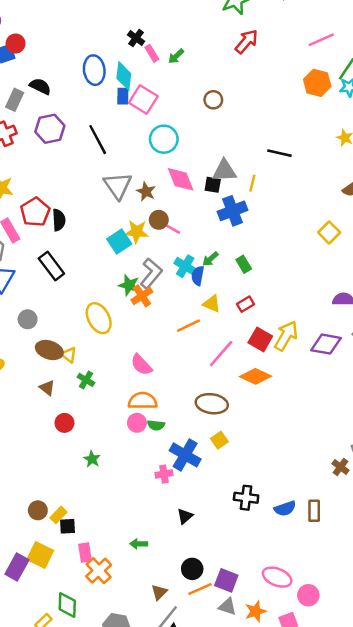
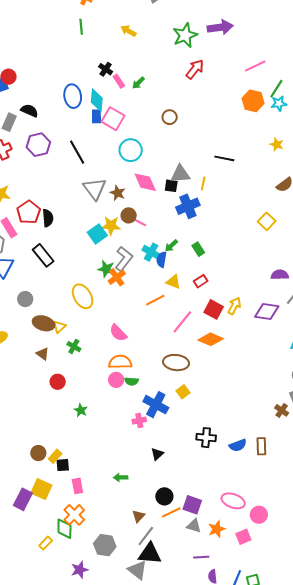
yellow arrow: (286, 336) -> (234, 306), size x0.7
yellow triangle: (69, 355) -> (59, 327), turned 40
orange cross: (99, 571) -> (74, 515), moved

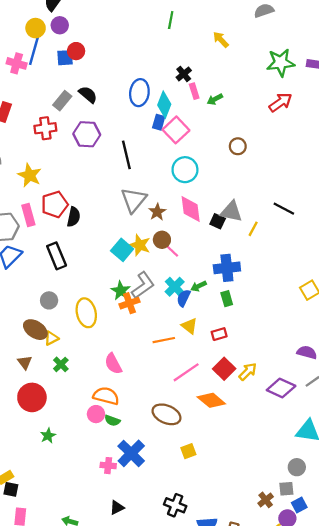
blue cross: (188, 206) -> (227, 268), moved
cyan square: (97, 234) -> (122, 250), turned -30
gray circle: (25, 299) -> (49, 300), moved
red circle: (58, 382) -> (32, 397), size x1.6
yellow square: (183, 392) -> (188, 451), moved

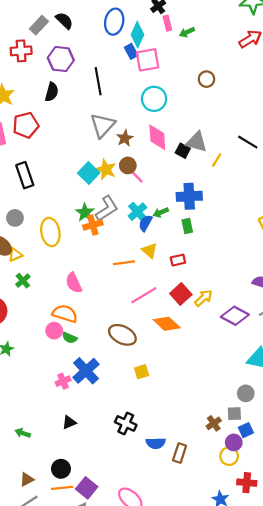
blue rectangle: (159, 122) -> (131, 51), turned -48
pink square: (176, 130) -> (148, 60), turned 30
black semicircle: (74, 217) -> (52, 92), moved
pink cross: (108, 466) -> (63, 381), turned -32

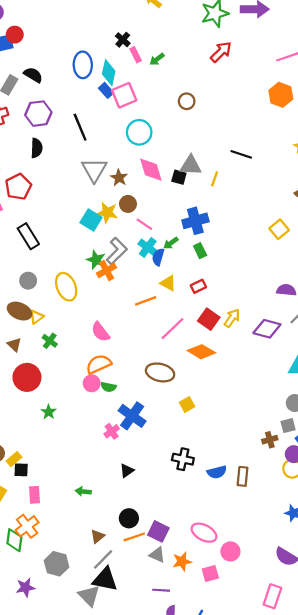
pink line: (136, 176) -> (144, 224), moved
orange semicircle: (65, 314) -> (99, 364), turned -30
brown cross: (214, 423) -> (270, 440), turned 32

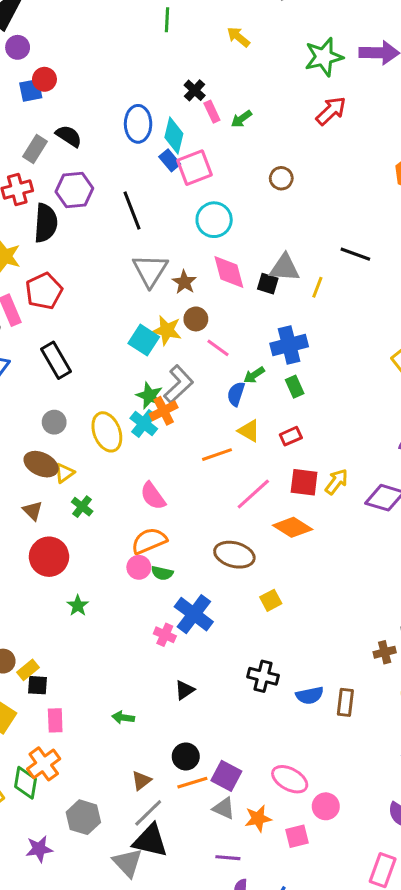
black semicircle: (37, 148) -> (46, 223), moved, size x1.4
cyan cross: (148, 247) -> (144, 424), moved
red square: (209, 319) -> (304, 482), turned -30
pink cross: (112, 431) -> (165, 635), turned -32

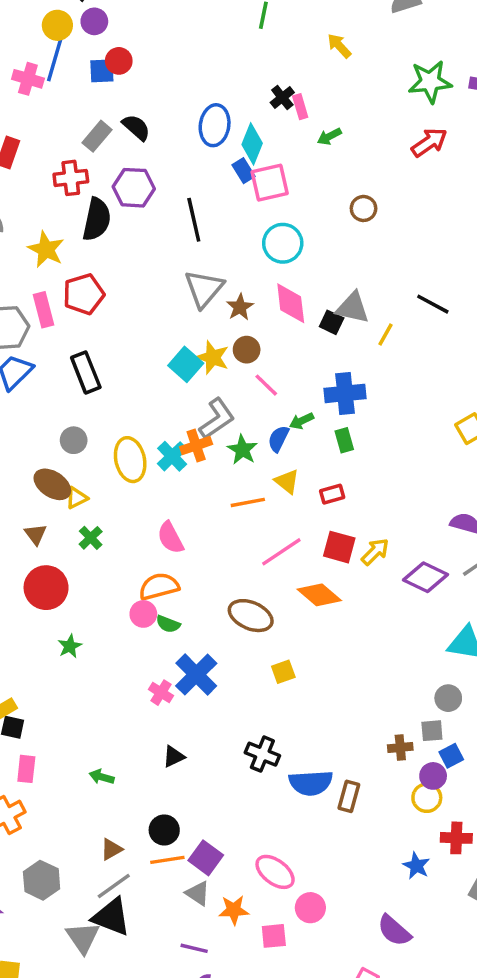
pink rectangle: (212, 112) -> (300, 107), moved
green star: (149, 396) -> (242, 450), moved
blue semicircle: (310, 695) -> (311, 783), size x1.4

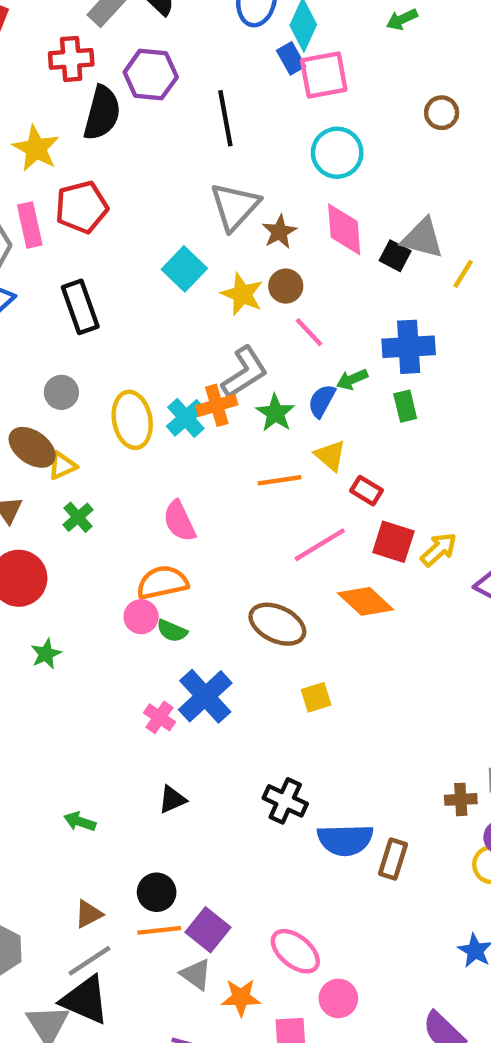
cyan square: (186, 364) -> (184, 269), moved
red rectangle: (332, 494) -> (367, 491), moved, turned 45

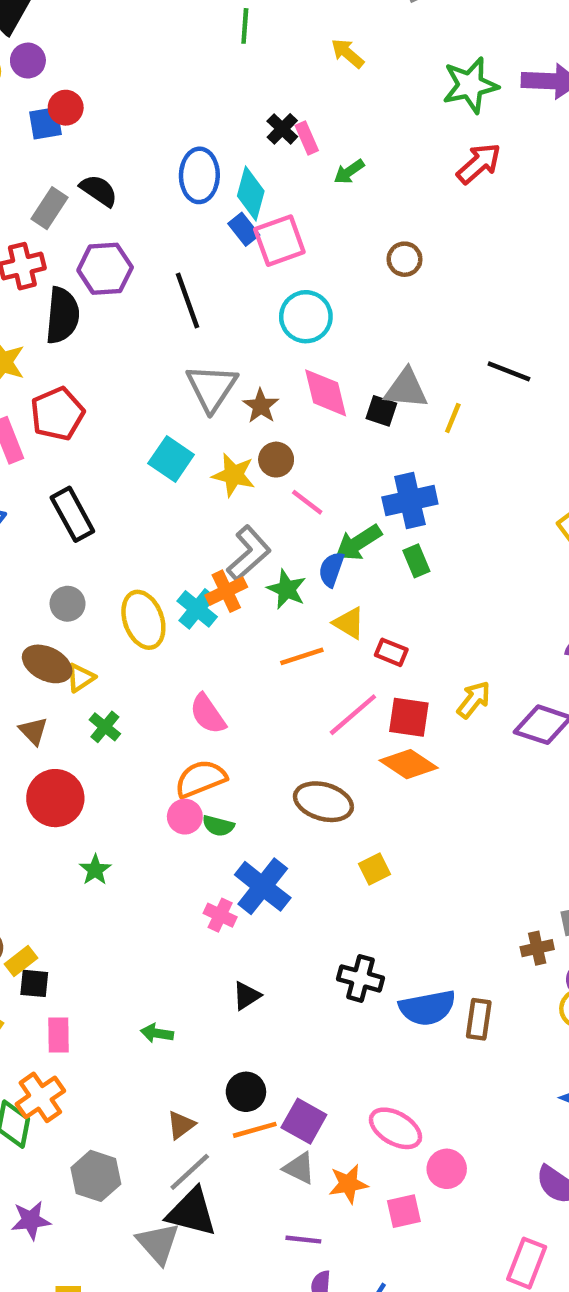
green arrow: (352, 379) -> (358, 543), size x1.5
red square: (393, 542) -> (409, 717), moved

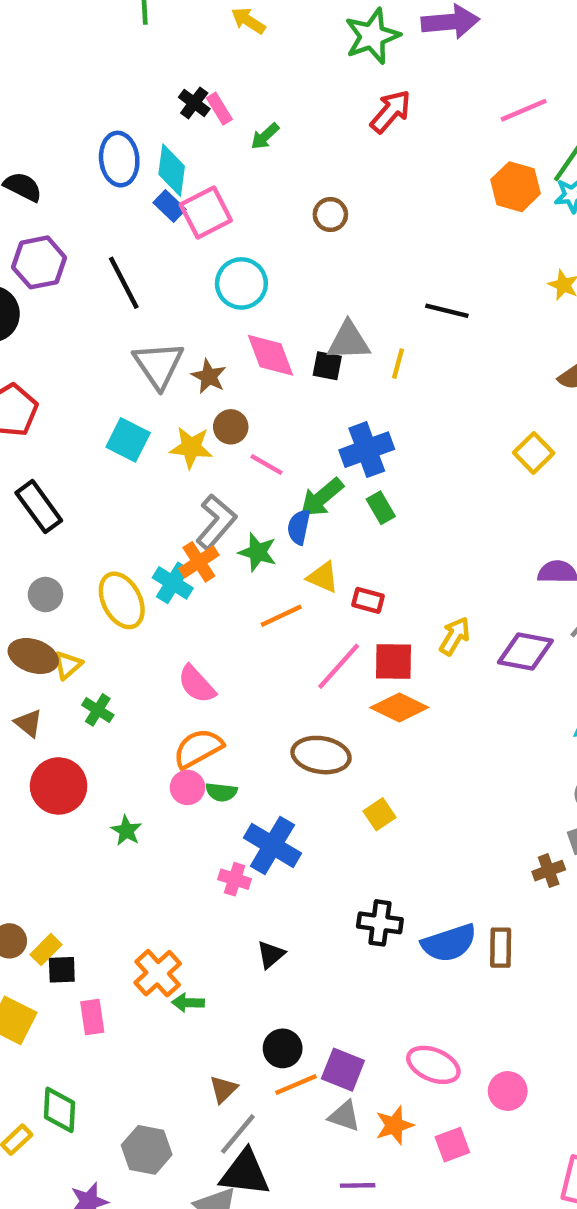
green star: (95, 870) -> (126, 831), moved
orange cross: (40, 1097) -> (158, 973), moved
pink circle: (447, 1169) -> (508, 1091), moved

